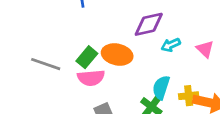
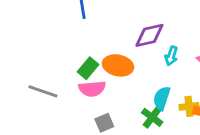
cyan arrow: (171, 45) -> (171, 56), turned -48
gray line: (46, 64) -> (43, 91), moved

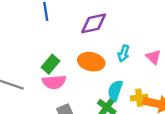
purple diamond: (149, 35) -> (94, 23), moved
orange ellipse: (118, 65) -> (91, 62), moved

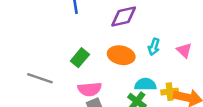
pink semicircle: (54, 82) -> (90, 89), moved
cyan semicircle: (115, 90) -> (145, 84), turned 72

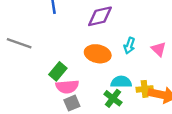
green rectangle: (80, 58) -> (58, 71), moved
gray line: (40, 78) -> (19, 43), moved

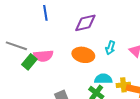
green rectangle: (58, 71) -> (29, 62), moved
pink semicircle: (67, 87) -> (43, 56), moved

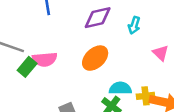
cyan arrow: (110, 48) -> (134, 25), moved
orange ellipse: (83, 55) -> (95, 58), turned -55

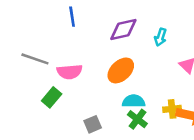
green rectangle: (27, 67) -> (52, 97), moved
cyan semicircle: (120, 88) -> (134, 101), moved

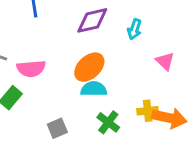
cyan semicircle: (134, 101) -> (94, 89), moved

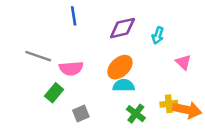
gray square: (57, 128) -> (81, 114), moved

